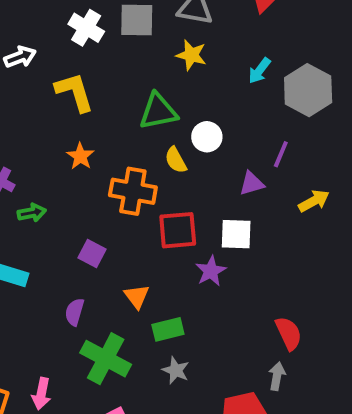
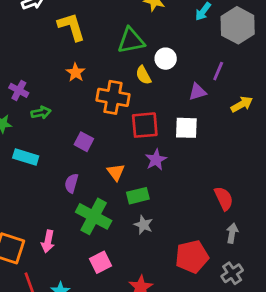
purple star: (211, 271) -> (156, 160), moved
gray arrow: (277, 376) -> (232, 233), moved

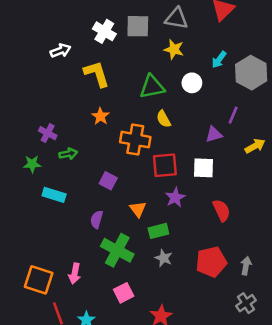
white circle: (166, 59) -> (192, 83), moved
red semicircle: (224, 198) -> (222, 210), moved
red pentagon: (192, 257) -> (211, 262), moved

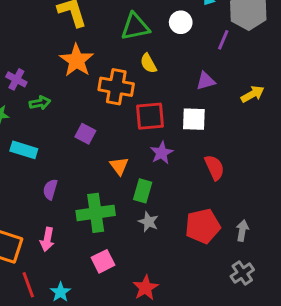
purple line: (233, 115) -> (223, 40), moved
orange star: (100, 116) -> (77, 60), size x1.6
purple semicircle: (97, 219) -> (50, 189), moved
green rectangle: (158, 231) -> (143, 191), turned -60
green cross: (117, 250) -> (96, 213), turned -36

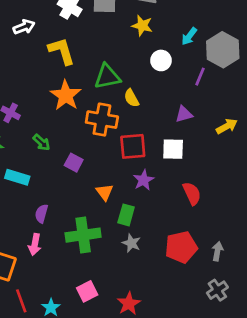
green triangle: (135, 27) -> (107, 77), moved
green arrow: (40, 103) -> (41, 142), moved, turned 54
pink arrow: (47, 239) -> (35, 244), moved
pink square: (103, 261) -> (87, 291), moved

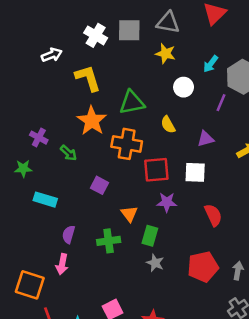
yellow semicircle: (131, 98) -> (168, 125), moved
green arrow: (41, 142) -> (68, 153), moved
purple star: (144, 180) -> (167, 202), turned 30
green cross: (83, 235) -> (109, 241), moved, size x0.7

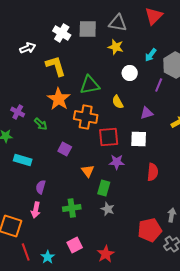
red semicircle: (213, 215) -> (153, 172), turned 30
green cross: (109, 241) -> (72, 208), moved
red pentagon: (203, 267) -> (150, 230), moved

